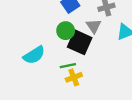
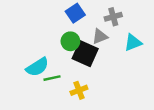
gray triangle: (94, 26) -> (100, 36), turned 42
green line: (68, 66) -> (52, 78), moved

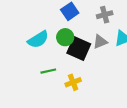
gray triangle: (100, 36) -> (100, 42), moved
cyan semicircle: (37, 67) -> (38, 39), moved

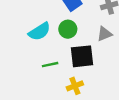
black square: (79, 48) -> (82, 56), moved, turned -30
yellow cross: (73, 82) -> (75, 86), moved

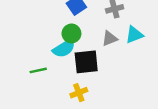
cyan semicircle: (39, 32) -> (64, 48), moved
green line: (50, 65) -> (38, 70), moved

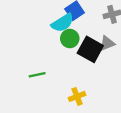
cyan semicircle: (64, 48) -> (63, 23), moved
black square: (86, 62) -> (90, 49), moved, turned 35

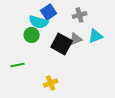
cyan semicircle: (63, 23) -> (39, 22), turned 48
green circle: (70, 39) -> (32, 35), moved

